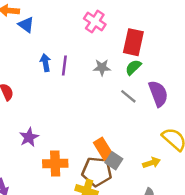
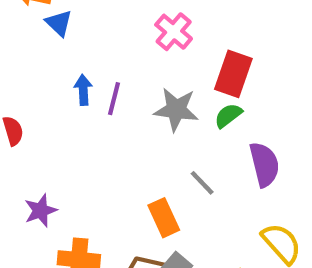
gray star: (102, 67) -> (176, 110), size x1.5
gray line: (128, 96) -> (202, 183), moved
orange rectangle: (103, 149) -> (164, 218), moved

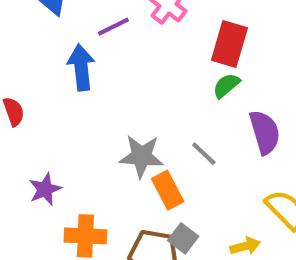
blue arrow: (83, 90) -> (81, 67), size x1.5
purple line: (114, 99) -> (113, 27), moved, turned 52
gray star: (176, 110) -> (141, 156), moved

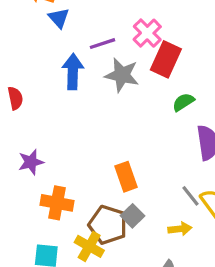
red rectangle: (229, 44) -> (166, 59), moved
gray line: (204, 154) -> (190, 196), moved
gray star: (141, 156) -> (122, 75), moved

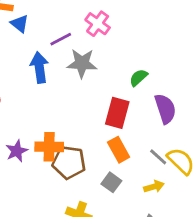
red rectangle: (166, 59) -> (117, 113), moved
orange rectangle: (126, 177) -> (119, 150), moved
orange cross: (57, 203) -> (49, 147), moved
brown pentagon: (108, 225) -> (69, 162), moved

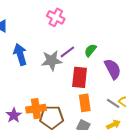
purple line: (61, 39) -> (67, 52), moved
gray star: (82, 63) -> (52, 61), moved
orange rectangle: (119, 150) -> (85, 103), turned 30

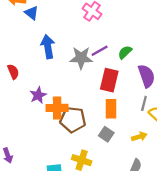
gray line: (113, 103) -> (144, 103), moved, turned 64
purple star: (14, 115) -> (38, 95), moved

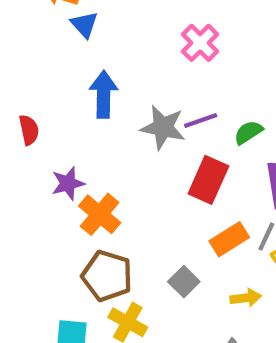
orange cross: (57, 108) -> (100, 214), turned 30
orange rectangle: (111, 109) -> (229, 239), moved, turned 48
brown pentagon: (73, 120) -> (107, 276), moved

